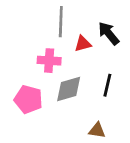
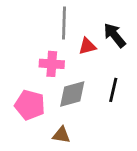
brown triangle: (97, 130) -> (61, 135), moved

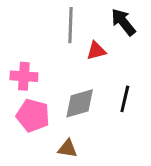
black arrow: (115, 35) -> (123, 22), moved
pink cross: (52, 64) -> (24, 76), moved

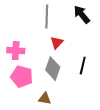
red triangle: (96, 51) -> (57, 43), moved, turned -32
gray diamond: (80, 103) -> (53, 69), turned -55

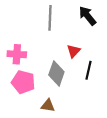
red triangle: (57, 43) -> (74, 51), moved

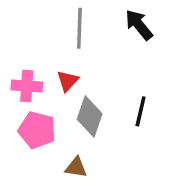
red triangle: (74, 51) -> (68, 81), moved

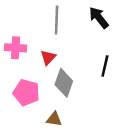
pink cross: (27, 86) -> (15, 48), moved
black line: (141, 111) -> (105, 66), moved

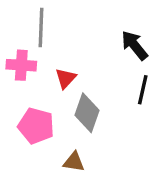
black arrow: (99, 18) -> (135, 45), moved
gray line: (57, 20) -> (41, 27), moved

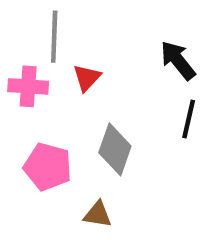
red triangle: (66, 78) -> (87, 78), moved

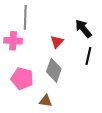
red triangle: (87, 78) -> (57, 42), moved

